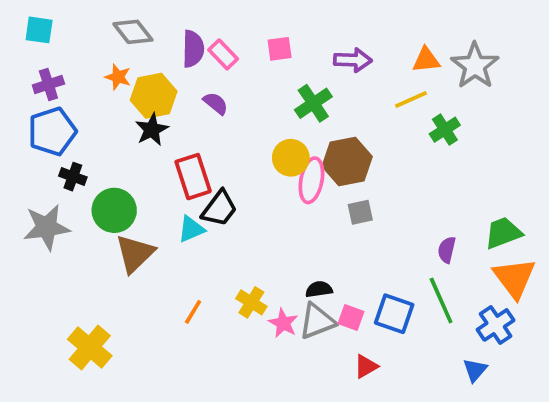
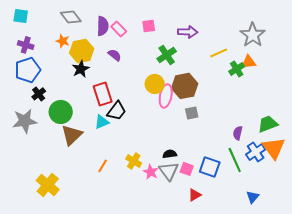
orange triangle: (426, 60) -> (249, 62), moved
purple cross: (48, 84) -> (26, 45), turned 35
black cross: (73, 177) -> (39, 94), turned 32
gray triangle: (317, 321) -> (169, 171), turned -45
blue cross: (496, 325) -> (256, 152), moved

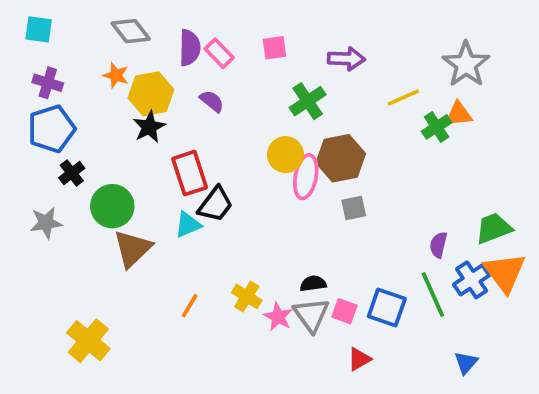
gray star: (25, 121) -> (46, 223), size x0.7

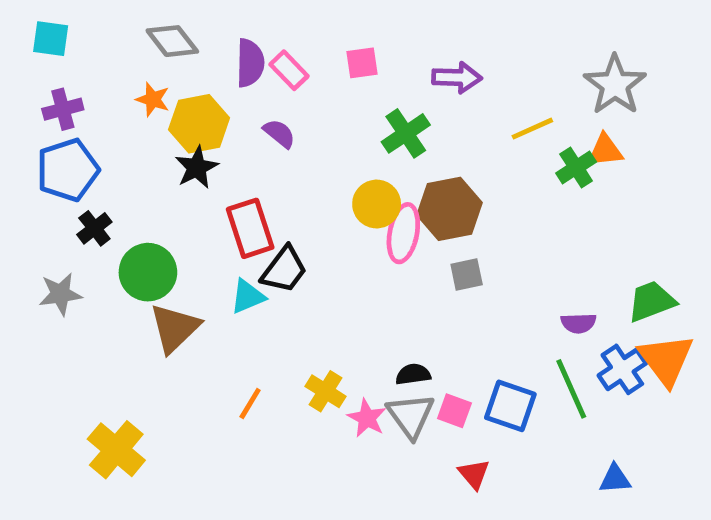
purple cross: (48, 83) -> (63, 109), turned -32
purple semicircle: (438, 245) -> (578, 323), turned -105
red triangle: (359, 359) -> (474, 474), turned -40
blue triangle: (466, 363) -> (615, 479), turned 45

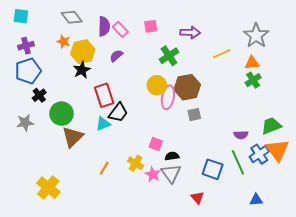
purple semicircle: (279, 133) -> (116, 56), turned -80
green cross: (576, 168) -> (253, 80), moved
pink square: (454, 411) -> (156, 144), moved

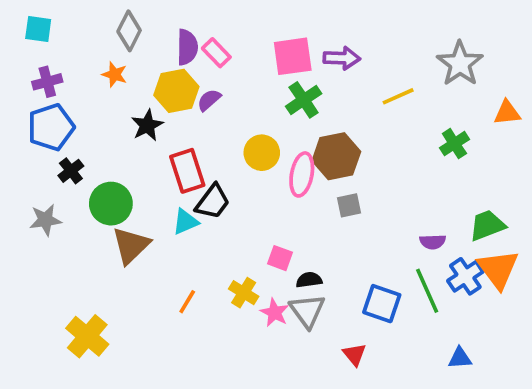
gray diamond: (72, 17) -> (129, 31), turned 65
pink square: (151, 26) -> (293, 56), moved, size x1.6
yellow hexagon: (83, 52) -> (176, 91), moved
orange triangle: (252, 63) -> (507, 113), moved
yellow circle: (157, 85) -> (262, 153), moved

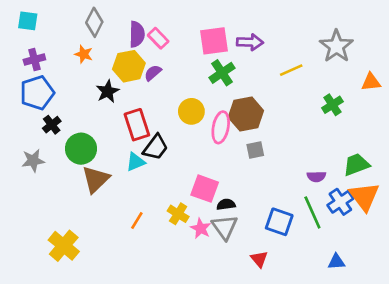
pink square: (280, 258) -> (205, 189), size x1.5

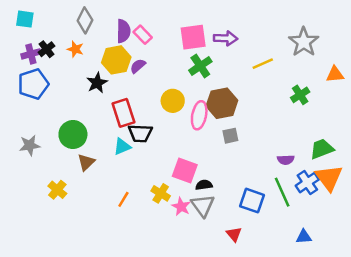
black cross: (52, 125) -> (47, 49), moved
black trapezoid: (155, 147) -> (140, 133), turned 55
brown triangle: (96, 179) -> (86, 162), size x0.7
yellow cross: (64, 246) -> (57, 190), moved, size x0.7

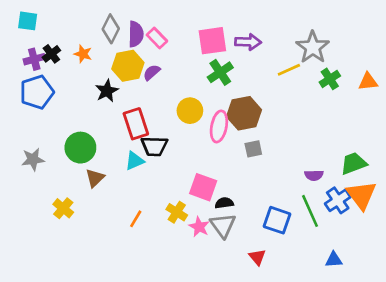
gray diamond: (85, 20) -> (111, 29), moved
gray star: (304, 42) -> (313, 47), moved
green cross: (300, 95) -> (330, 79), moved

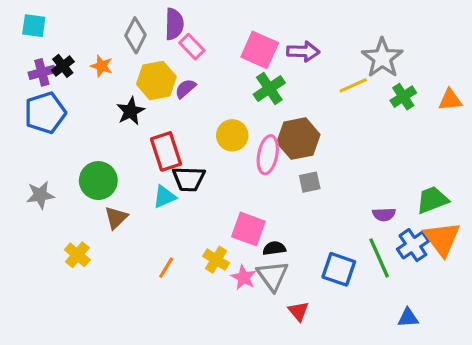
purple semicircle: (136, 34) -> (174, 24), moved
pink square: (212, 41) -> (260, 50), turned 32
red triangle: (257, 257) -> (298, 311), moved

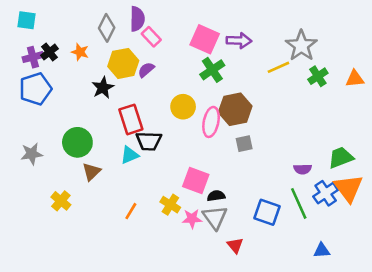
pink star: (244, 277) -> (192, 219), turned -30

